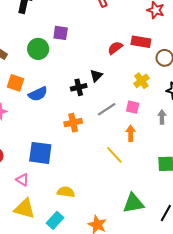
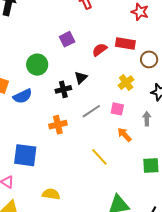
purple square: (61, 33) -> (67, 39), moved, turned -35
green circle: (38, 49) -> (37, 65), moved
orange arrow: (131, 133) -> (124, 135), moved, turned -42

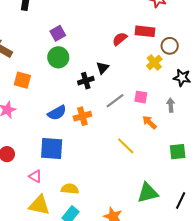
purple square: (67, 39) -> (58, 33), moved
yellow cross: (126, 83) -> (154, 62), moved
blue semicircle: (23, 96) -> (57, 113), moved
yellow semicircle: (51, 194) -> (70, 189), moved

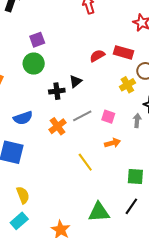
gray arrow: (171, 105) -> (137, 120), moved
orange cross: (82, 116) -> (58, 126), moved, turned -30
orange arrow: (149, 122) -> (113, 143), turned 112
yellow semicircle: (70, 189) -> (23, 195), turned 54
black line: (181, 201) -> (131, 206), moved

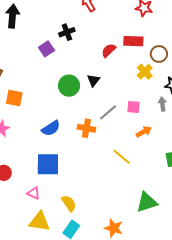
green circle: (34, 64) -> (69, 86), moved
black cross: (57, 91) -> (67, 32), moved
orange cross: (58, 126) -> (86, 128), turned -30

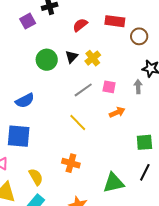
red semicircle: (109, 50) -> (80, 25), moved
yellow cross: (145, 72) -> (93, 58), moved
orange cross: (86, 128) -> (71, 163), moved
yellow line: (122, 157) -> (78, 122), moved

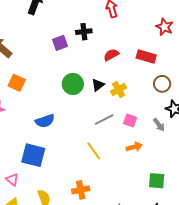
brown circle: (139, 36) -> (162, 84), moved
gray arrow: (138, 87) -> (159, 125), turned 136
orange cross: (71, 163) -> (81, 190), turned -36

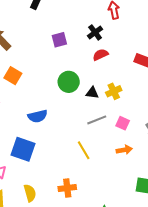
black cross: (84, 32) -> (95, 32), moved, turned -35
red semicircle: (111, 55) -> (100, 55), moved
black triangle: (98, 85) -> (92, 93), moved, turned 40

